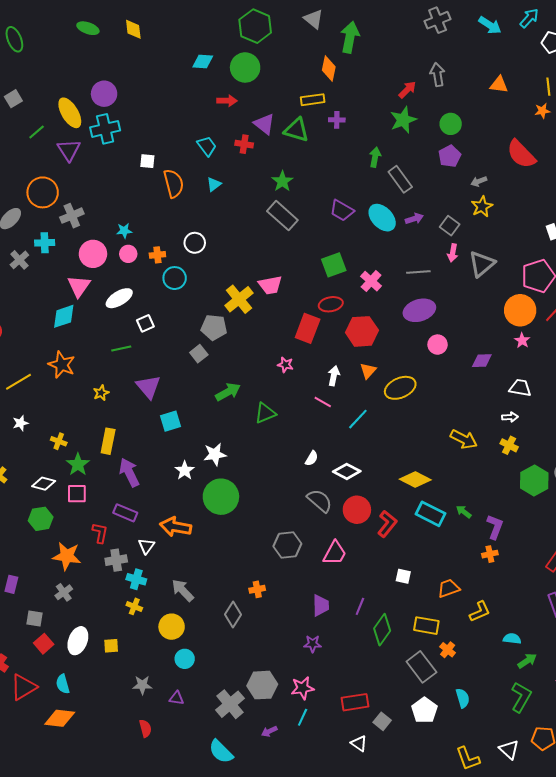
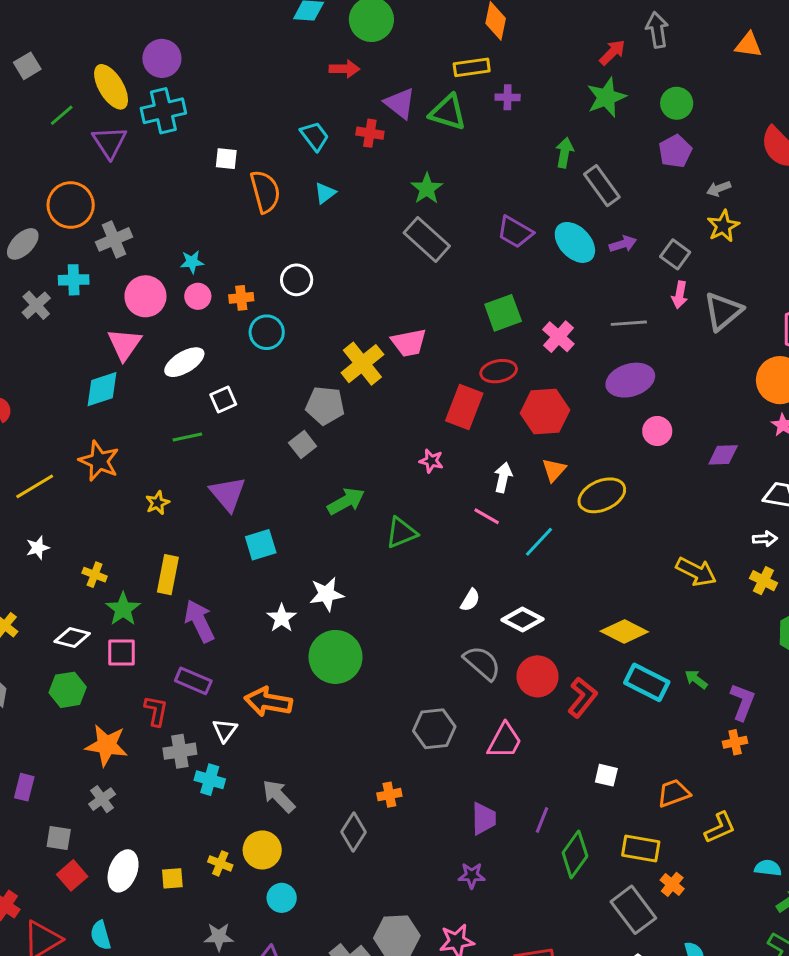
yellow cross: (134, 606) -> (220, 863), moved

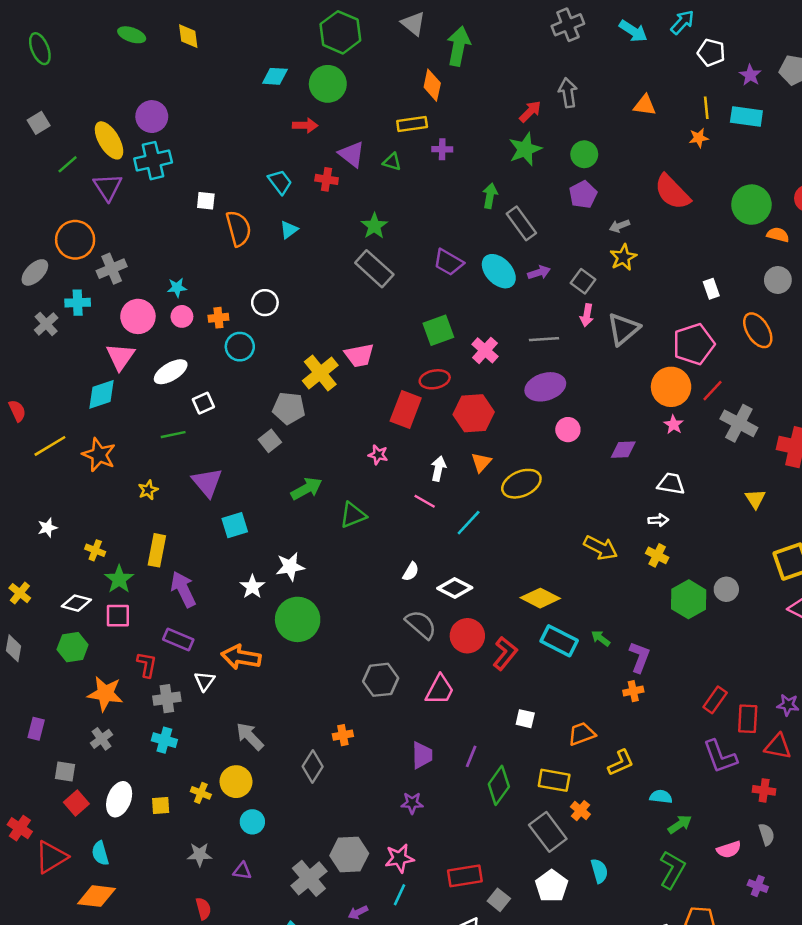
green triangle: (448, 112) -> (392, 162), size x0.6
yellow line: (35, 486) -> (50, 446), moved
cyan cross: (210, 780) -> (164, 740), moved

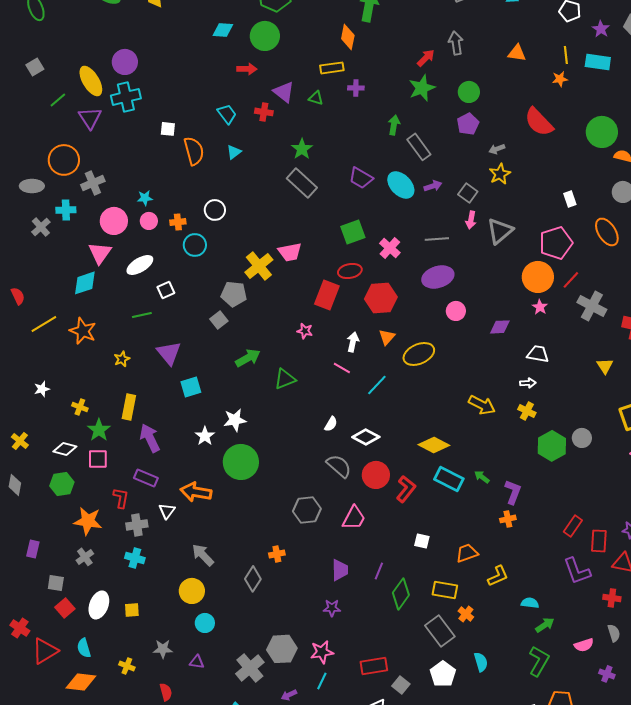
gray ellipse: (35, 272) -> (32, 186), turned 45
yellow cross: (201, 793) -> (127, 666), moved

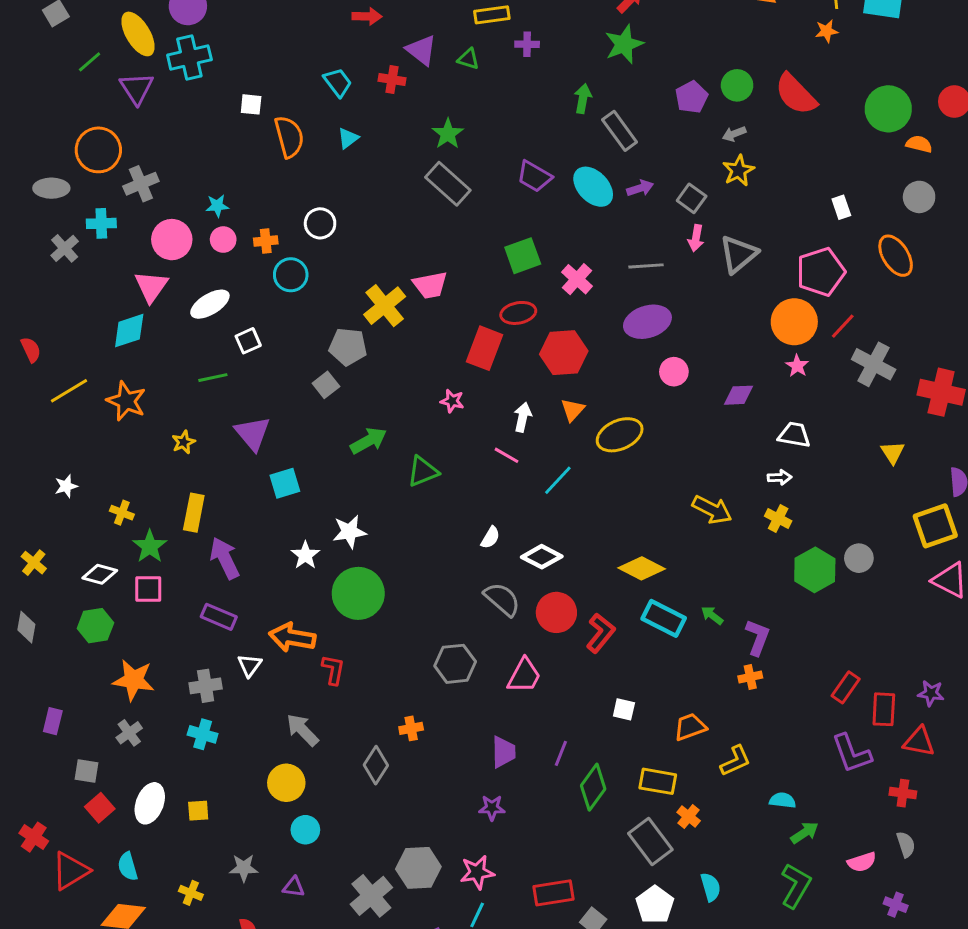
green circle: (469, 92) -> (737, 85), moved
red L-shape: (121, 498) -> (333, 670), moved

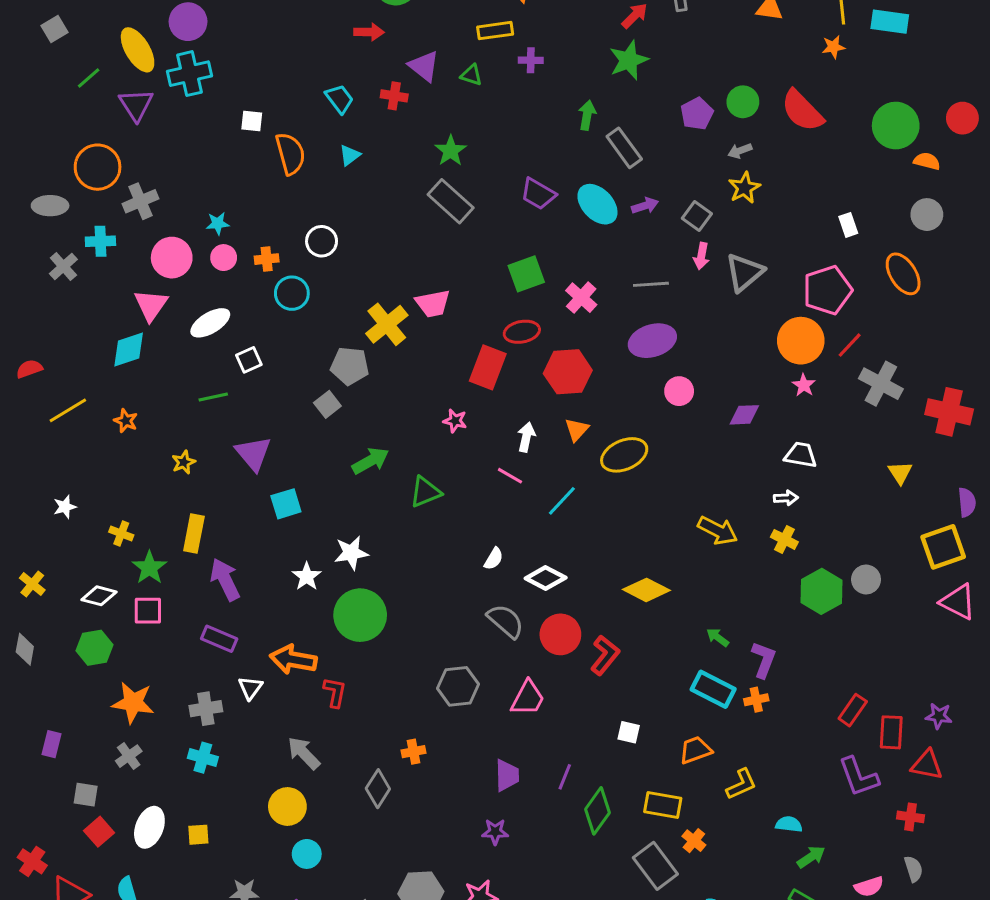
red semicircle: (31, 350) -> (29, 369), turned -85
orange star: (126, 401) -> (126, 421), size x0.6
cyan rectangle: (664, 618) -> (713, 689), moved

